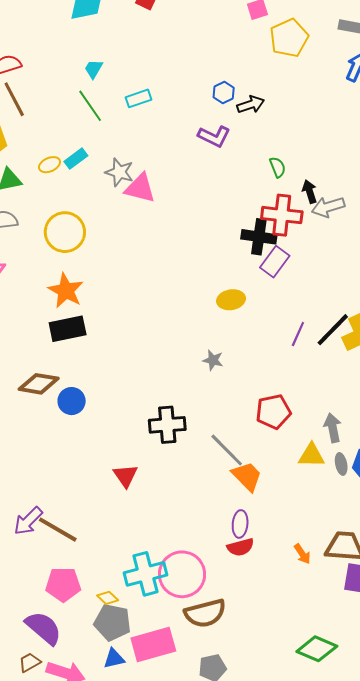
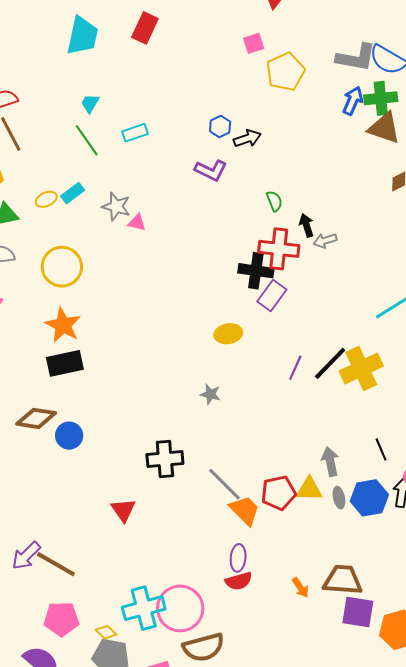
pink triangle: (140, 188) -> (137, 223), size x0.6
gray arrow: (328, 207) -> (325, 241), size x0.7
red pentagon: (273, 412) -> (278, 493), moved

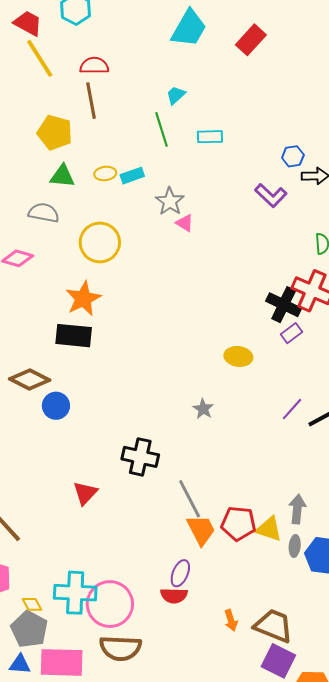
purple rectangle: (272, 296) -> (291, 333), size x0.7

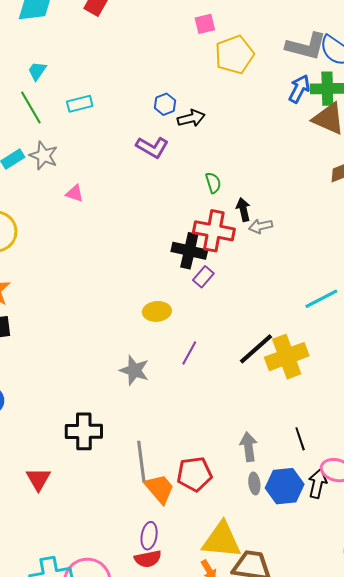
gray star: (170, 201) -> (44, 156), moved
gray star: (203, 409) -> (134, 370), size x1.4
purple line: (292, 409) -> (189, 353), moved
gray line: (190, 499) -> (141, 461), turned 33
yellow triangle: (269, 529) -> (222, 540), moved, size x1.5

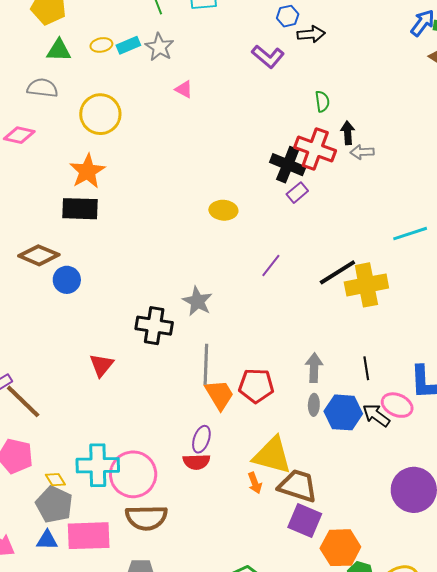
yellow ellipse: (157, 311) -> (223, 210), moved
gray star: (134, 370) -> (197, 301), moved
black arrow: (318, 484) -> (376, 415), turned -76

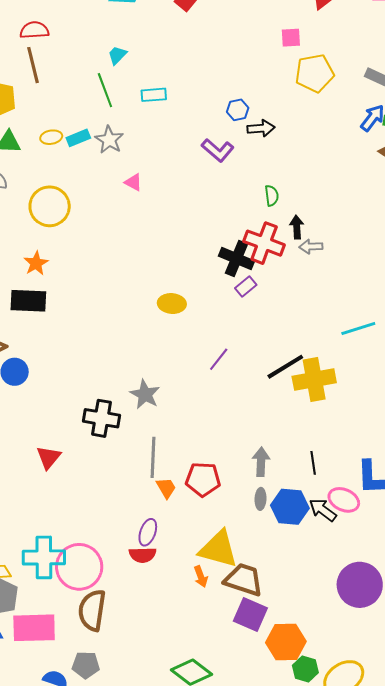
orange star: (87, 171) -> (36, 263), size x0.7
orange trapezoid: (219, 395) -> (166, 488), size x0.7
brown semicircle: (146, 518) -> (92, 610), turned 99

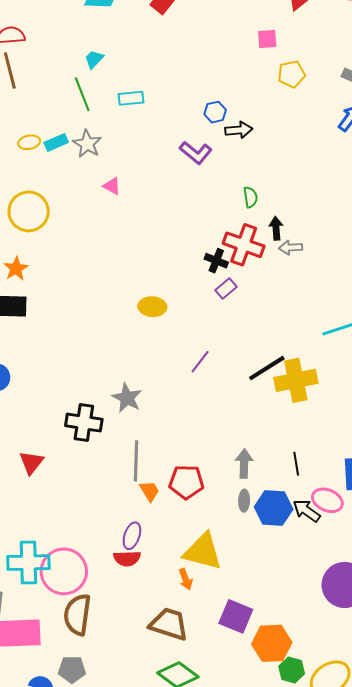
yellow pentagon: (315, 73) -> (291, 74), size x0.7
black cross: (236, 258) -> (216, 261), size x0.7
brown trapezoid: (244, 580) -> (169, 624), moved

